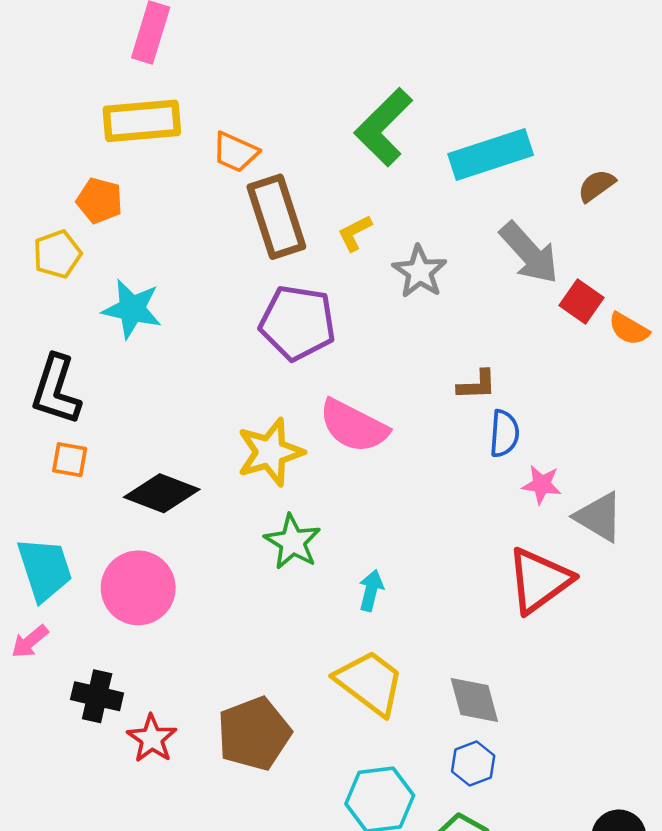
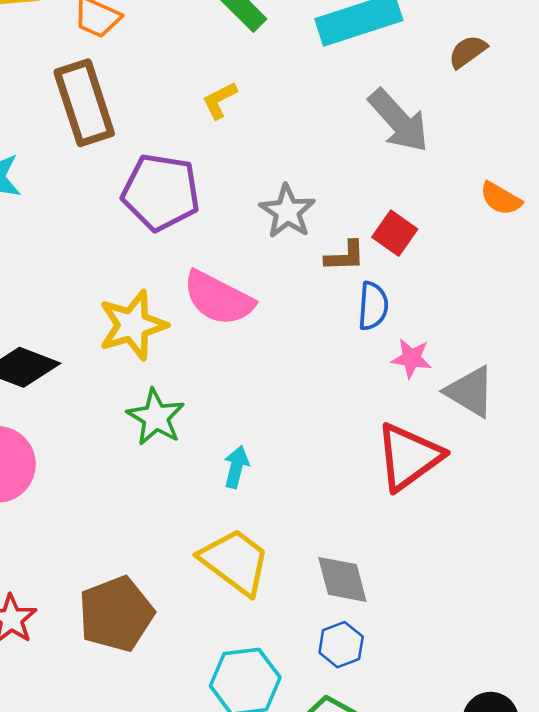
brown rectangle: (276, 217) -> (84, 103), moved
gray star: (420, 272) -> (287, 211), moved
red square: (581, 301) -> (395, 233), moved

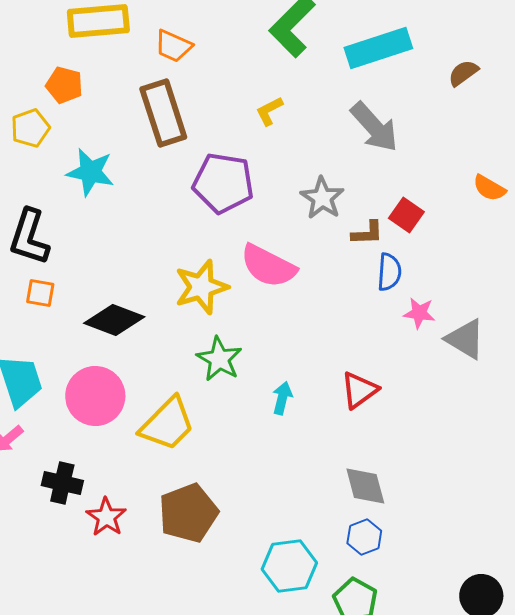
gray arrow: (399, 121) -> (374, 127), moved
red triangle: (409, 457) -> (359, 390), moved, size x0.7
yellow trapezoid: (235, 562) -> (167, 424), moved, turned 98

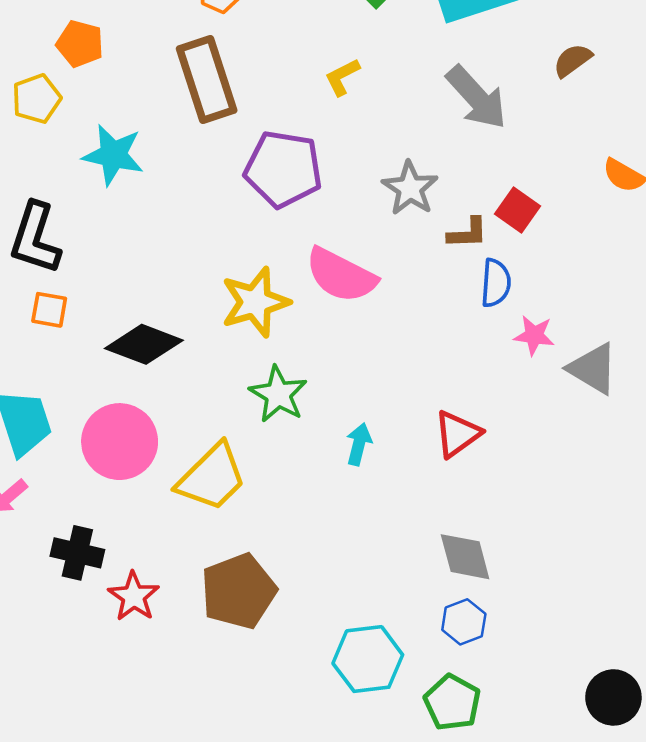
brown semicircle: (463, 73) -> (573, 60), moved

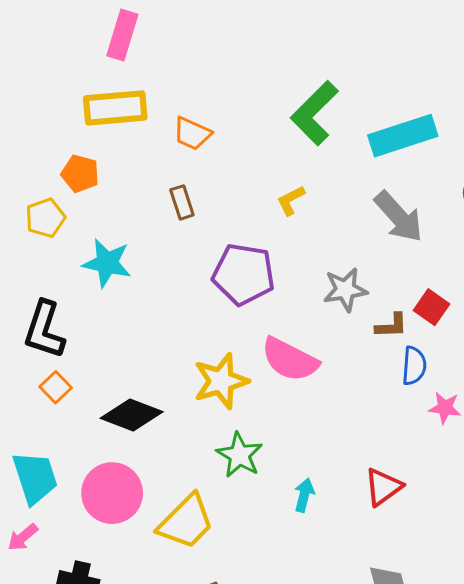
brown rectangle: (207, 80) -> (182, 202), size x0.5
gray star: (410, 188) -> (345, 290), turned 30
orange square: (49, 310) -> (56, 387), turned 36

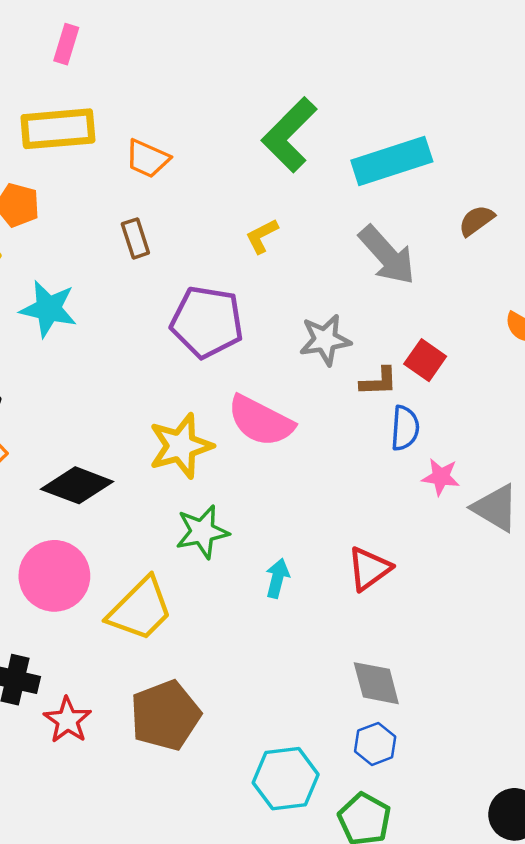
pink rectangle: (122, 35) -> (66, 44), size x0.7
green star: (239, 455) -> (202, 532), turned 30

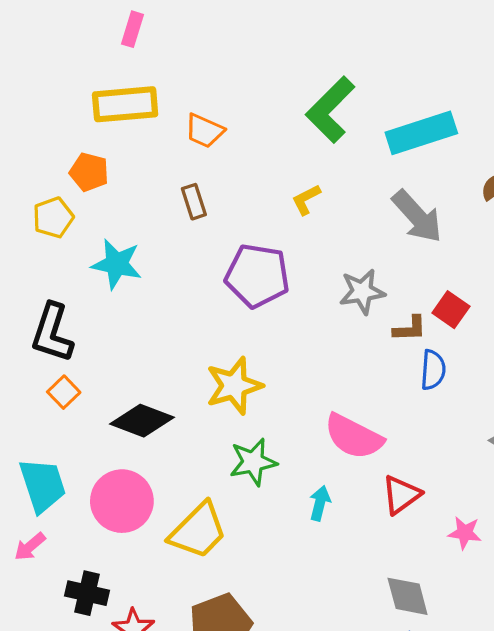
pink semicircle: (261, 421) -> (354, 437), moved
pink star: (441, 477) -> (465, 533), moved

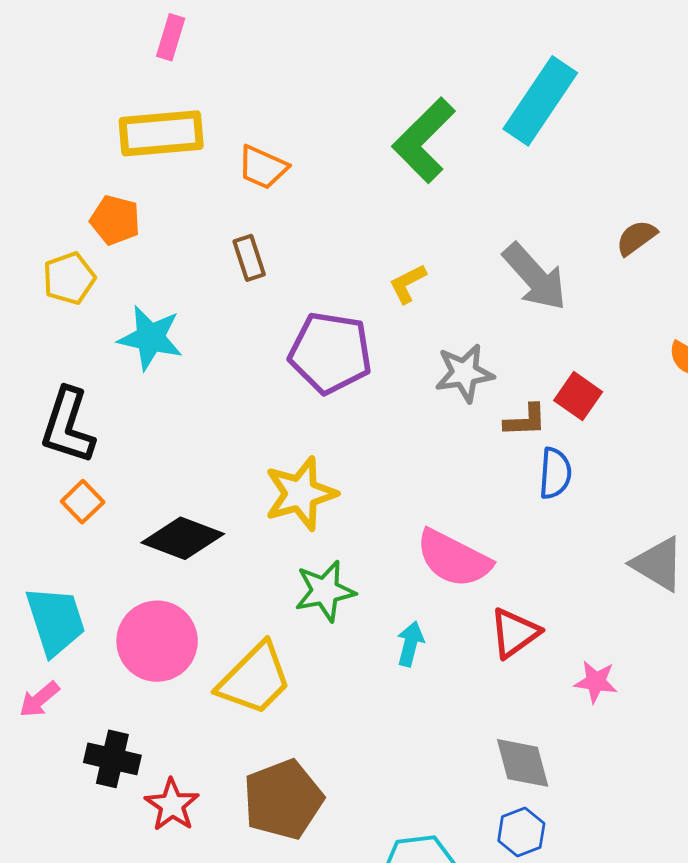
cyan rectangle: (421, 133) -> (540, 101), moved, turned -38
yellow L-shape: (306, 200) -> (408, 284), moved

